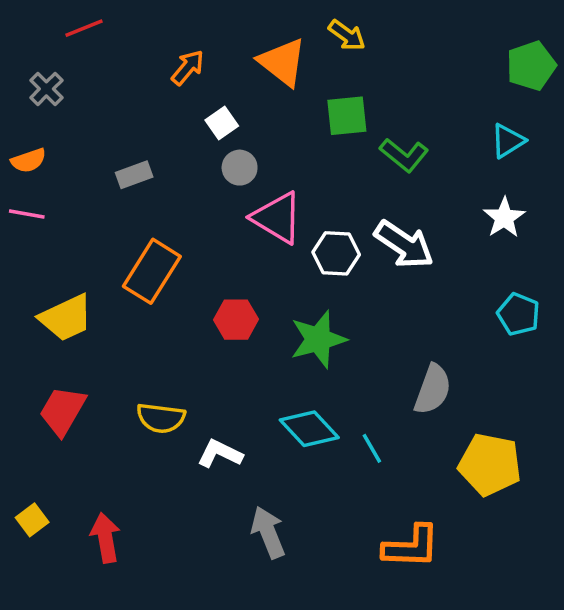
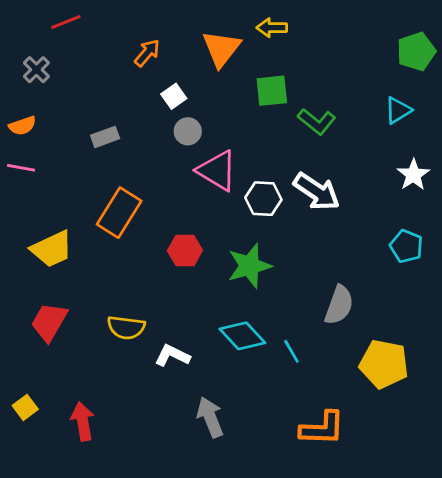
yellow arrow: (347, 35) -> (272, 28), turned 144
orange triangle: (282, 62) -> (221, 49), turned 30
white star: (504, 218) -> (413, 175), moved

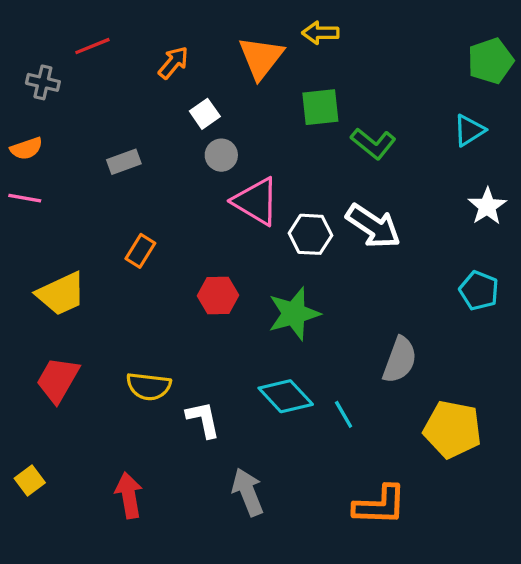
red line: (66, 22) -> (92, 46), moved
gray cross: (36, 70) -> (43, 82), turned -32
orange rectangle: (119, 213) -> (140, 251), size x0.6
white L-shape: (172, 356) -> (203, 419), turned 52
red arrow: (83, 421) -> (129, 495), moved

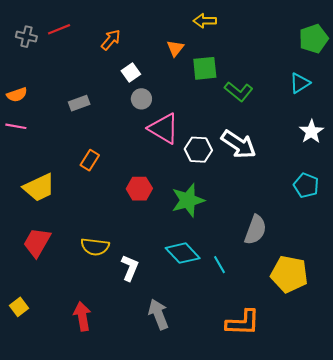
orange triangle: (261, 58) -> (175, 48), moved, size x0.6
gray cross: (43, 82) -> (26, 37), moved
white L-shape: (203, 419) -> (130, 268), turned 35

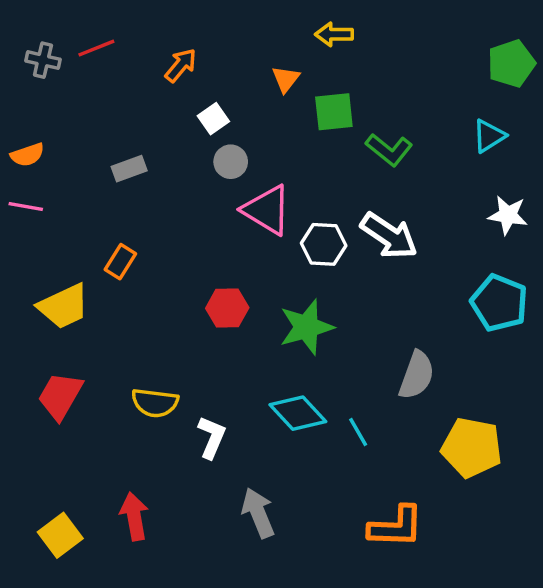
white star: (311, 132) -> (508, 215), turned -30
orange rectangle: (90, 160) -> (120, 262), moved
cyan pentagon: (306, 185) -> (499, 303), size x1.4
yellow square: (19, 307) -> (60, 535), moved, size x1.4

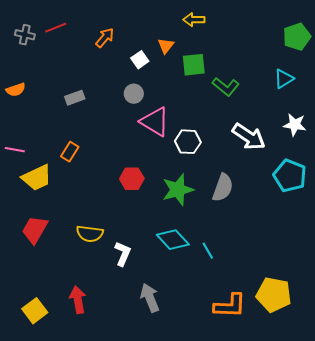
white square: (213, 119) -> (140, 60), moved
pink line: (26, 206) -> (15, 150), moved
white arrow: (389, 236) -> (249, 137), moved
gray semicircle: (417, 375) -> (223, 188), moved
yellow pentagon: (472, 448) -> (274, 295), moved

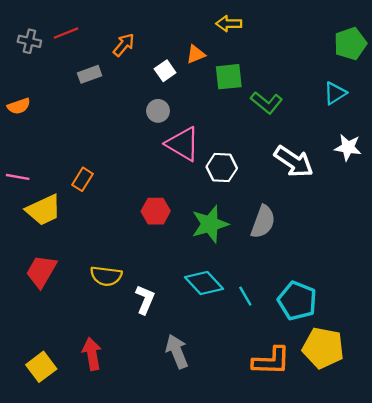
orange triangle: (166, 46) -> (196, 54), turned 30
gray rectangle: (75, 98) -> (90, 74), moved
cyan pentagon: (290, 176) -> (297, 301), moved

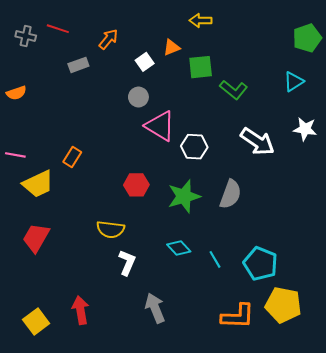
red line: (66, 33) -> (58, 29), turned 40
yellow semicircle: (106, 276) -> (111, 229), moved
cyan diamond: (204, 283) -> (179, 248), size x0.7

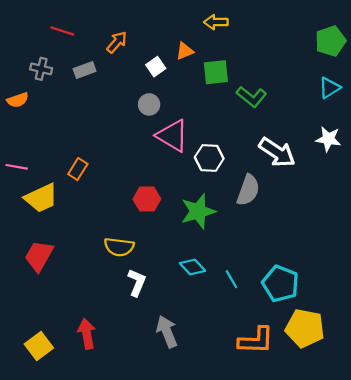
gray cross: (26, 36) -> (41, 69), moved
cyan triangle: (294, 81) -> (329, 88), moved
gray semicircle: (231, 194) -> (248, 190), moved

